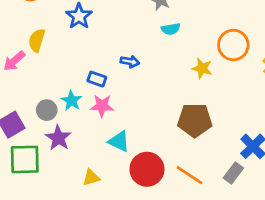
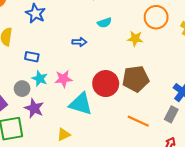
cyan semicircle: (171, 29) -> (104, 23), moved
blue rectangle: (97, 79) -> (32, 57), moved
cyan triangle: (119, 141) -> (81, 104), size x1.4
red circle: (147, 169) -> (106, 84), moved

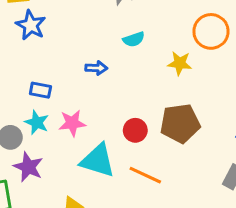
blue rectangle: (32, 57) -> (40, 90), moved
red circle: (106, 84) -> (135, 130), size x0.6
orange line: (138, 121) -> (145, 175), moved

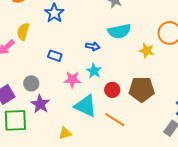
cyan semicircle: (134, 39) -> (119, 31), size x1.6
cyan star: (37, 122) -> (94, 71), moved

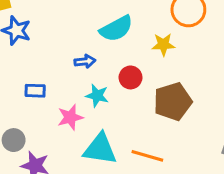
red circle: (112, 90) -> (131, 77), moved

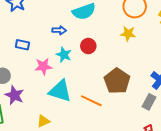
yellow star: (163, 45) -> (128, 34), moved
brown pentagon: (173, 102) -> (117, 81), moved, turned -30

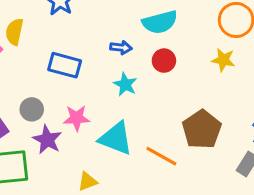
blue rectangle: (22, 45) -> (65, 65), size x1.5
red circle: (88, 46) -> (164, 61), moved
pink star: (43, 66) -> (77, 118), moved

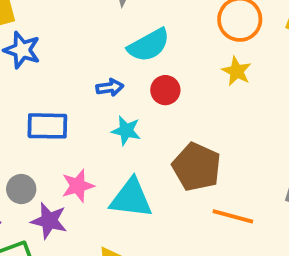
yellow star: (223, 60) -> (237, 71), turned 30
brown pentagon: (202, 129) -> (197, 167), moved
orange line: (161, 156) -> (233, 216), moved

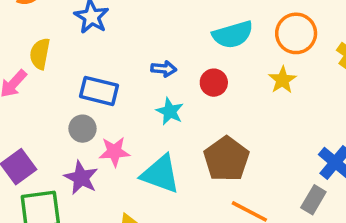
cyan semicircle: (149, 45) -> (233, 35), moved
gray circle: (21, 189) -> (82, 129), moved

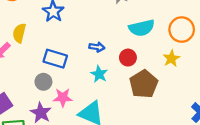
brown pentagon: (226, 159) -> (144, 84), moved

